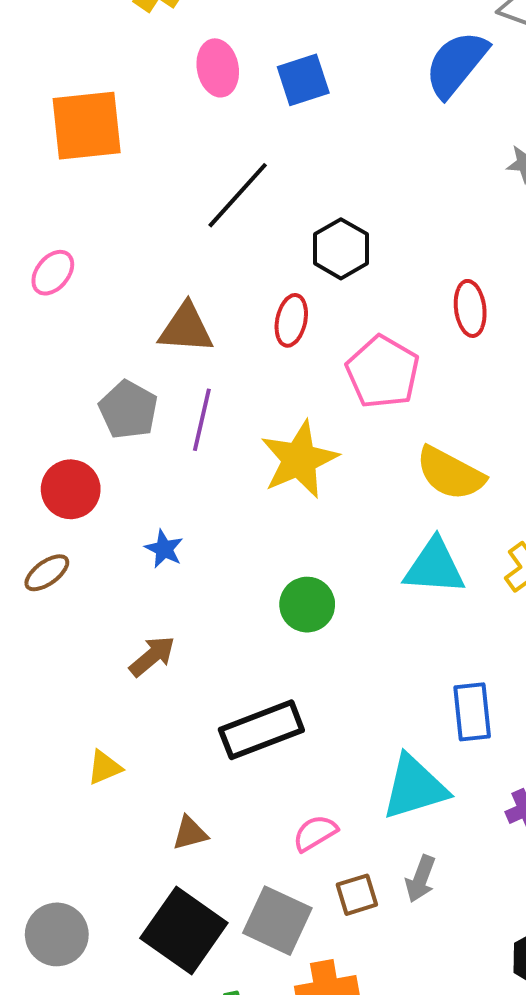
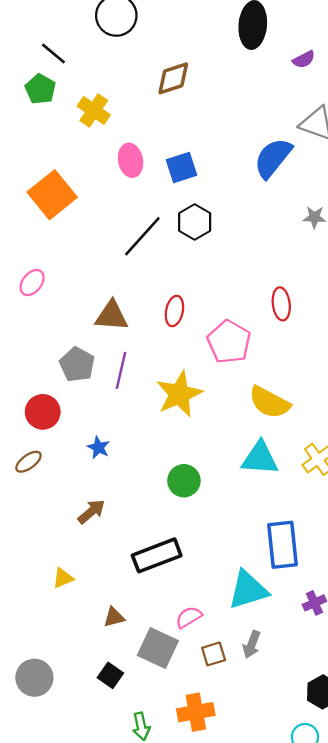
orange square: (87, 126) -> (52, 195), turned -33
black hexagon: (341, 249) -> (195, 222), moved
blue rectangle: (472, 712) -> (282, 545), size x1.4
gray square: (277, 921) -> (158, 648), moved
black square: (184, 930) -> (110, 675), size x0.5

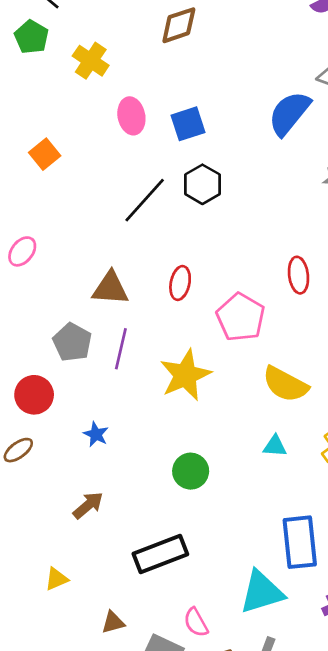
orange square: (52, 195) -> (45, 154), size x0.6
cyan triangle: (260, 458) -> (275, 446), size x0.6
pink semicircle: (189, 617) -> (196, 622), turned -88

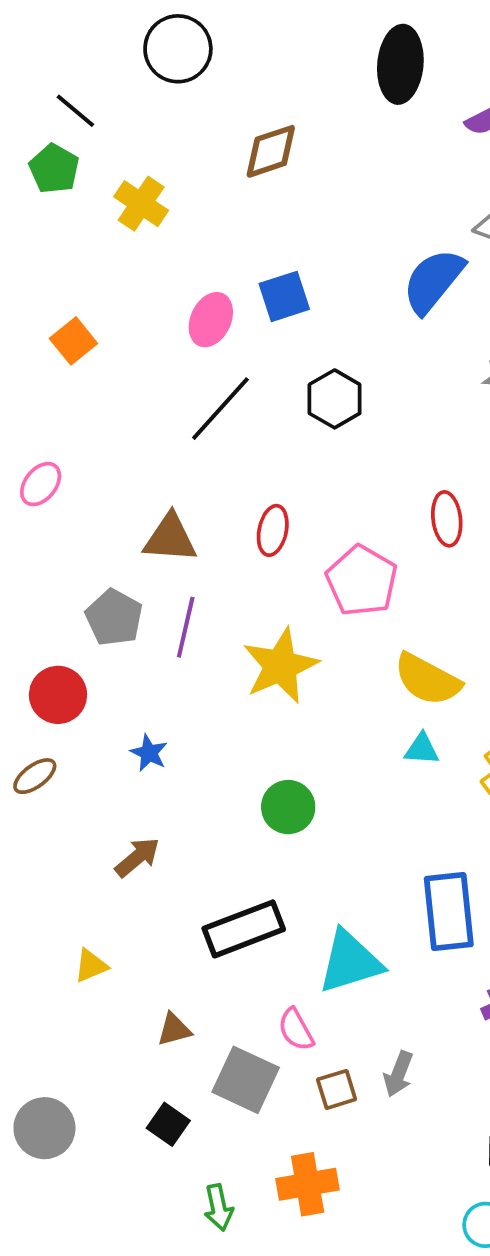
pink ellipse: (131, 116) -> (211, 320), moved, turned 36
black hexagon: (202, 184) -> (335, 399), moved
cyan triangle: (275, 446) -> (422, 749), moved
cyan triangle: (262, 592) -> (350, 962), moved

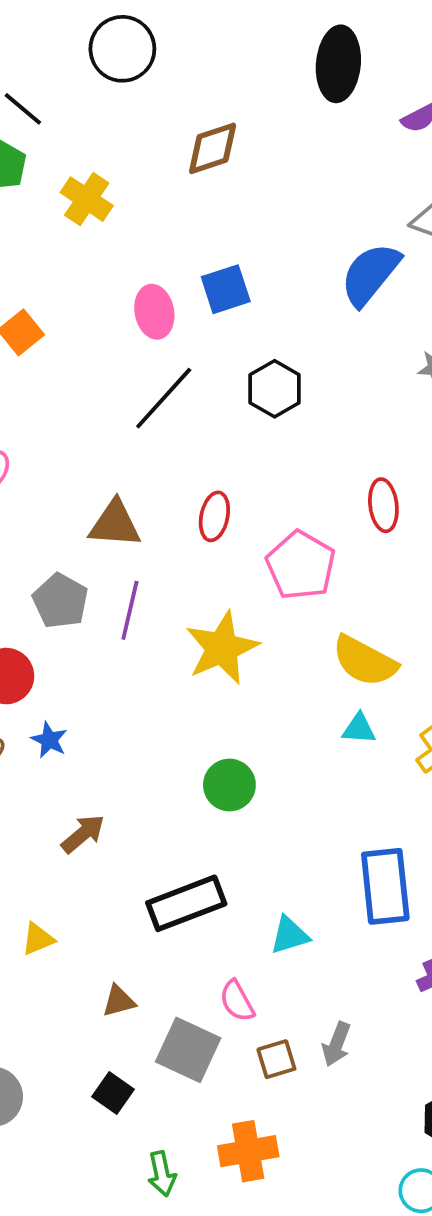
pink ellipse: (211, 320) -> (154, 312), turned -36
blue star: (149, 753) -> (49, 740), moved
cyan triangle: (350, 962) -> (290, 935), size x0.6

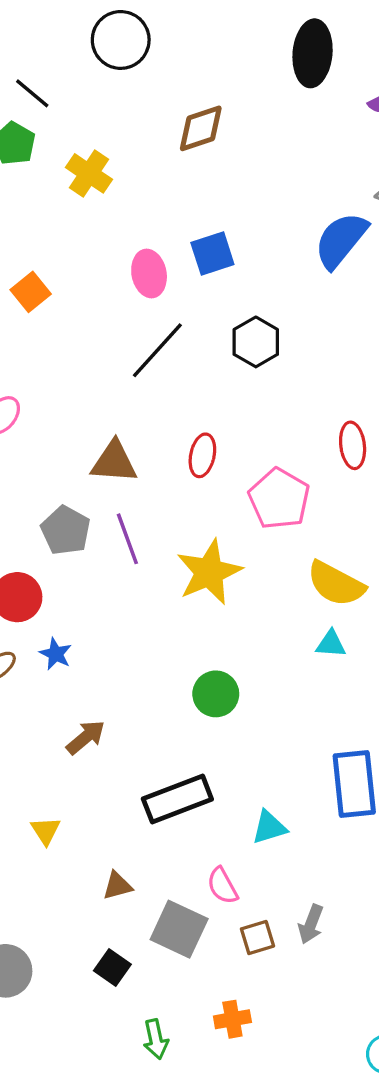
purple line: (130, 610) -> (127, 539), turned -33
yellow triangle: (38, 939) -> (46, 831), turned -40
orange cross: (248, 1151) -> (232, 1019), size x0.7

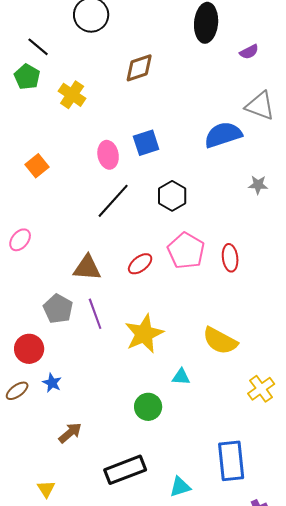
blue semicircle: (341, 240) -> (223, 135), turned 33
red ellipse: (202, 455) -> (140, 264), turned 40
pink pentagon: (279, 499) -> (186, 251), moved
cyan triangle: (331, 644) -> (181, 377), moved

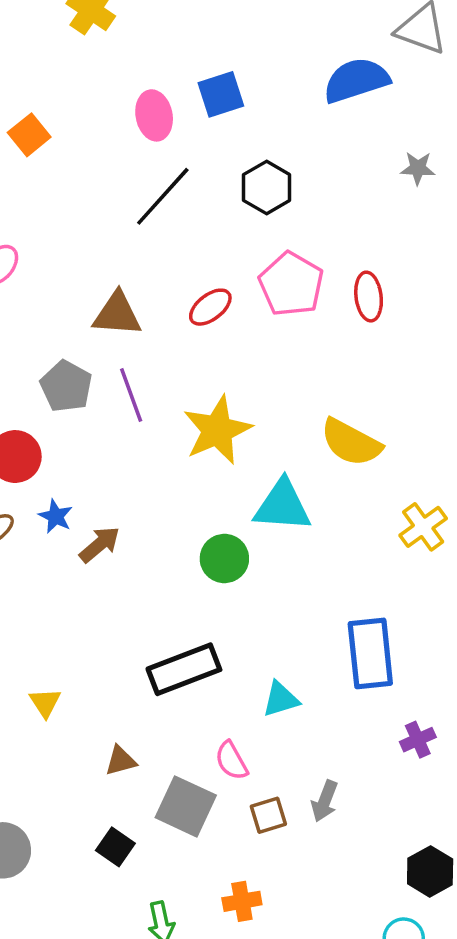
cyan triangle: (181, 377) -> (282, 506), size x1.8
brown arrow: (70, 433) -> (100, 544), moved

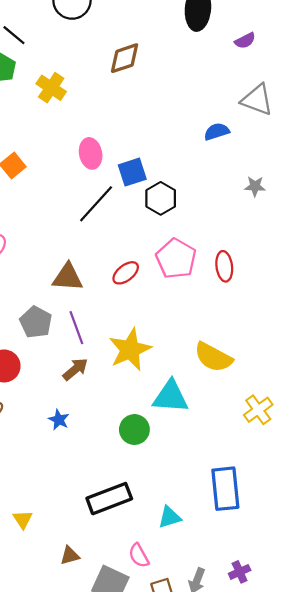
blue semicircle: (356, 80) -> (217, 132), size x0.6
blue square: (221, 94) -> (132, 172), moved
blue star: (56, 516) -> (59, 420), moved
brown arrow: (100, 544) -> (75, 369), moved
purple cross: (418, 740) -> (240, 572), moved

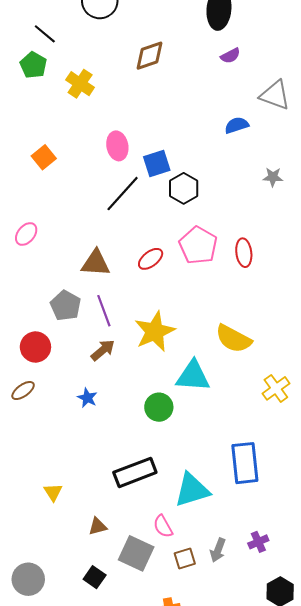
purple semicircle: (245, 41) -> (230, 56), moved
cyan triangle: (169, 517) -> (192, 490), size x1.6

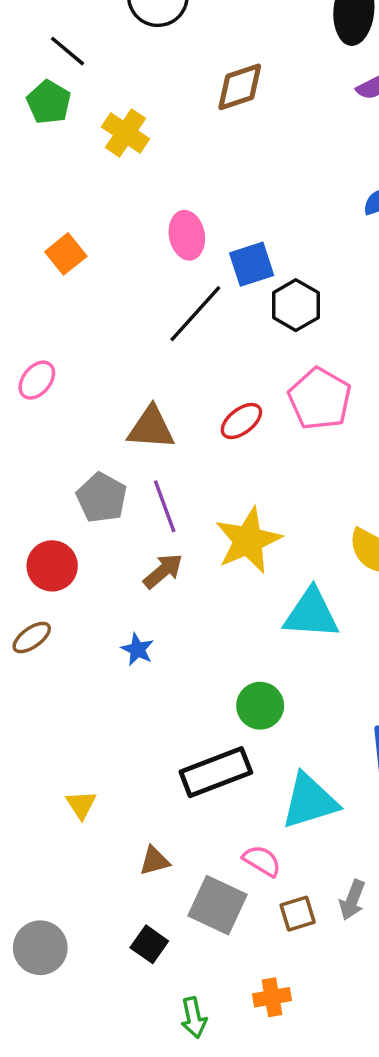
green circle: (159, 407) -> (260, 706), moved
pink semicircle: (163, 526) -> (262, 861), turned 150

